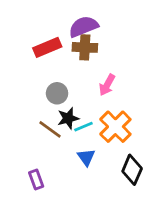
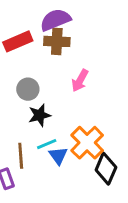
cyan line: (83, 127) -> (47, 144), moved
orange cross: (115, 127) -> (87, 143), moved
brown line: (50, 129) -> (21, 156), moved, turned 50

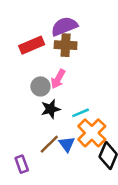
pink arrow: (80, 80) -> (58, 79), moved
cyan line: (47, 144) -> (81, 113), moved
brown line: (21, 156) -> (49, 144), moved, turned 50

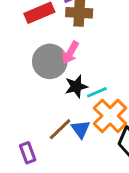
gray circle: (40, 86) -> (50, 61), size x1.5
black star: (51, 109) -> (76, 86), moved

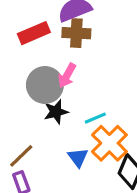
black star: (76, 86) -> (56, 112), moved
brown line: (60, 129) -> (21, 156), moved

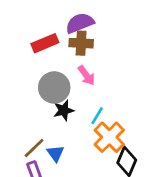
pink arrow: (67, 76) -> (86, 75), moved, turned -65
cyan line: (95, 118) -> (97, 116), turned -36
blue triangle: (78, 157) -> (56, 153), moved

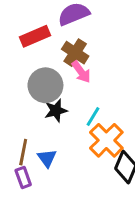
brown cross: (81, 43) -> (75, 53), moved, turned 30
brown line: (34, 148) -> (23, 152), turned -35

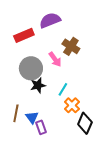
brown cross: (75, 53) -> (71, 46), moved
orange cross: (106, 140) -> (72, 105), size x0.7
purple rectangle: (23, 177) -> (41, 127), moved

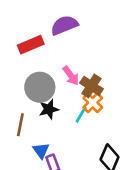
brown cross: (71, 46) -> (91, 86), moved
orange cross: (72, 105) -> (93, 103), moved
brown line: (16, 113) -> (20, 125), moved

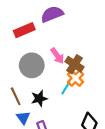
black star: (49, 109) -> (39, 98), moved
brown line: (20, 125) -> (16, 96), turned -36
blue triangle: (41, 151) -> (23, 118), moved

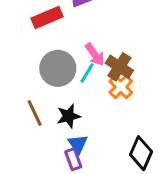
cyan line: (66, 88) -> (87, 73), moved
blue triangle: (23, 118) -> (78, 144), moved

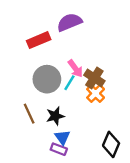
purple rectangle: (73, 159) -> (59, 149), turned -49

